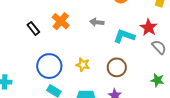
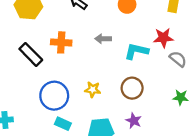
orange cross: (61, 21) -> (61, 42), turned -30
red star: (149, 27) -> (163, 38), turned -30
black rectangle: (33, 28) -> (31, 54), size x1.5

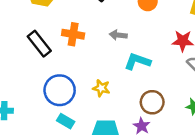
cyan L-shape: (136, 51) -> (137, 61), moved
brown circle: (132, 88) -> (152, 102), moved

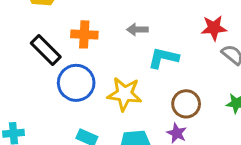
yellow star: (101, 88) -> (124, 94), size x1.6
blue circle: (60, 90) -> (76, 83), moved

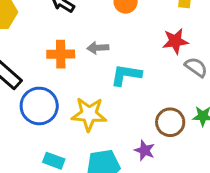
orange cross: (84, 34) -> (61, 54), moved
brown circle: (186, 104) -> (170, 122), moved

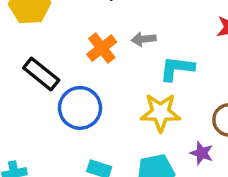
orange cross: (61, 54) -> (102, 48), turned -35
yellow star: (89, 114) -> (160, 113), moved

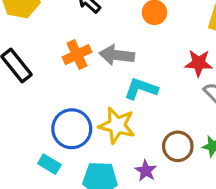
gray arrow: (144, 39) -> (117, 55), size x1.5
blue circle: (80, 108) -> (72, 129), moved

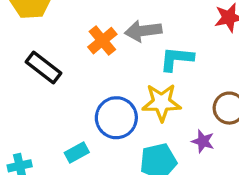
cyan rectangle: (49, 164) -> (77, 152), moved, turned -45

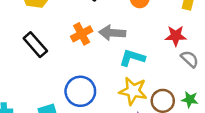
yellow star: (162, 102) -> (133, 91), moved

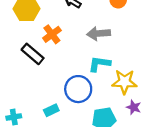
orange cross: (82, 34) -> (52, 34), moved
cyan L-shape: (132, 58) -> (99, 64), moved

